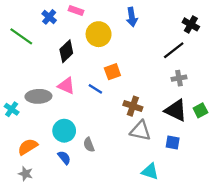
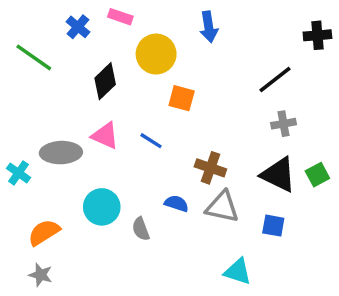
black cross: (191, 24) -> (317, 35), moved, turned -35
orange square: (112, 72) -> (182, 98), moved, turned 35
blue semicircle: (64, 158) -> (176, 204), moved, turned -32

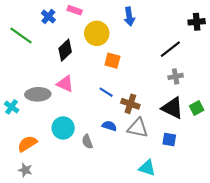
blue line: (151, 141) -> (106, 92), moved

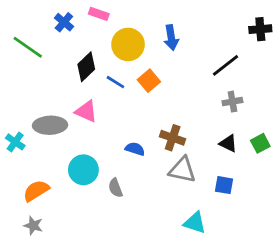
blue arrow: (129, 17) -> (171, 37), moved
orange square: (112, 61) -> (149, 81), turned 35
blue line: (106, 92) -> (115, 82), moved
black triangle: (172, 108) -> (228, 143), size x0.6
blue semicircle: (109, 126) -> (135, 149), moved

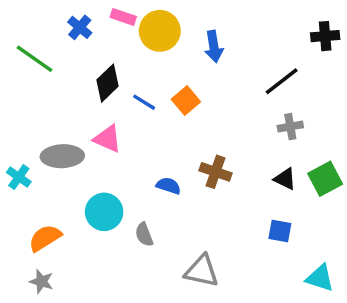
yellow circle: (128, 44) -> (160, 31), moved
green square: (260, 143) -> (325, 179), size x1.4
gray triangle: (182, 170) -> (202, 271), moved
cyan triangle: (195, 223) -> (320, 278), moved

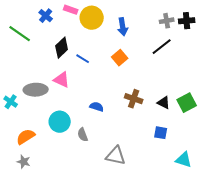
orange square: (186, 100) -> (120, 58), moved
gray cross: (290, 127) -> (167, 21), moved
brown cross: (215, 172) -> (134, 99), moved

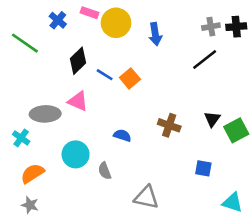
orange square: (120, 58) -> (130, 78), moved
cyan cross: (11, 102) -> (21, 138), moved
black triangle: (164, 103) -> (212, 119), moved, turned 40

